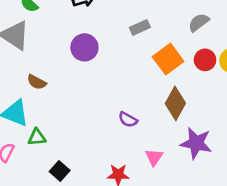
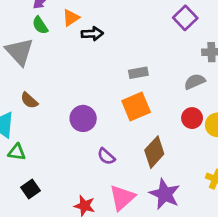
purple circle: (84, 47) -> (83, 118), moved
orange square: (168, 59) -> (136, 107), moved
pink triangle: (154, 157) -> (122, 198), size x1.5

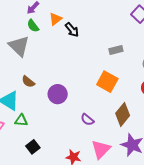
black arrow: (92, 34) -> (72, 30), turned 56
gray rectangle: (138, 73) -> (116, 50), moved
orange square: (136, 107) -> (107, 82), turned -35
purple circle: (83, 118) -> (58, 94), moved

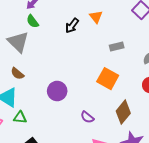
orange triangle: (55, 19) -> (96, 17), moved, turned -32
black arrow: (72, 30) -> (72, 26), turned 77
brown semicircle: (28, 82) -> (17, 74), moved

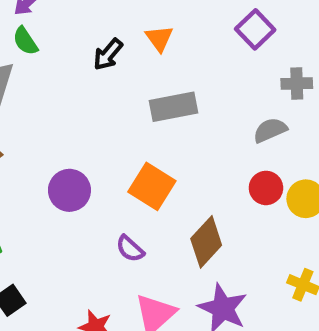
gray rectangle: (117, 46) -> (173, 107), moved, size x1.5
orange square: (108, 79) -> (152, 186), moved

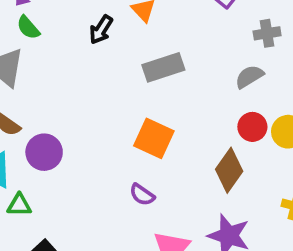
purple circle: (69, 190) -> (44, 152), moved
brown diamond: (206, 242) -> (229, 170), moved

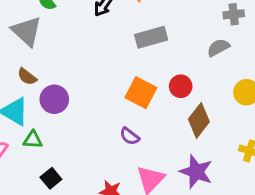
red circle: (252, 127) -> (181, 86), moved

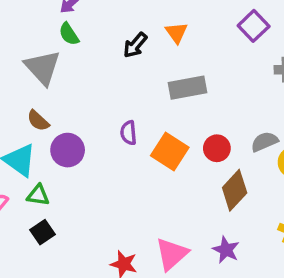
gray semicircle: (218, 48) -> (264, 142), moved
purple semicircle: (130, 136) -> (129, 133), moved, turned 42
purple star: (196, 172) -> (226, 250), size x0.7
black square: (51, 178) -> (42, 232), moved

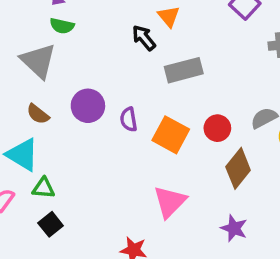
green semicircle: (69, 34) -> (62, 26), turned -40
black arrow: (135, 45) -> (144, 38), moved, turned 104
purple circle: (68, 150) -> (88, 106), moved
pink triangle: (172, 254) -> (170, 202), moved

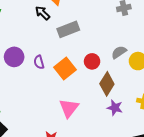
orange square: (171, 135) -> (65, 68), turned 30
purple star: (234, 228) -> (115, 108), moved

